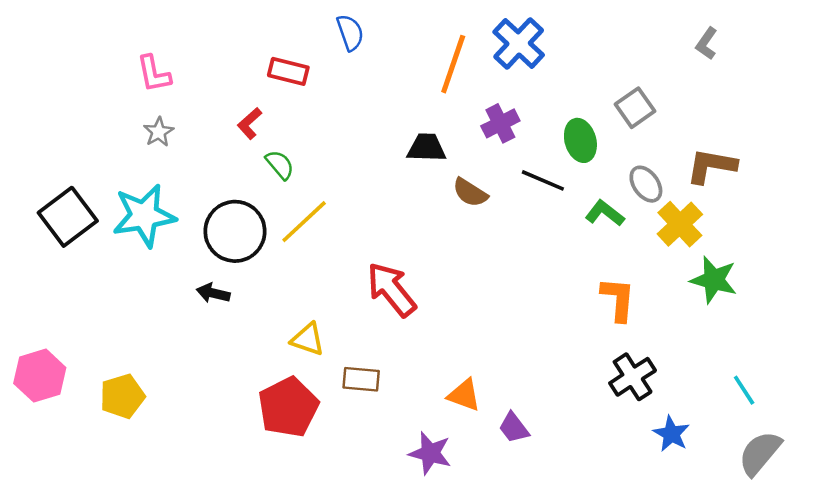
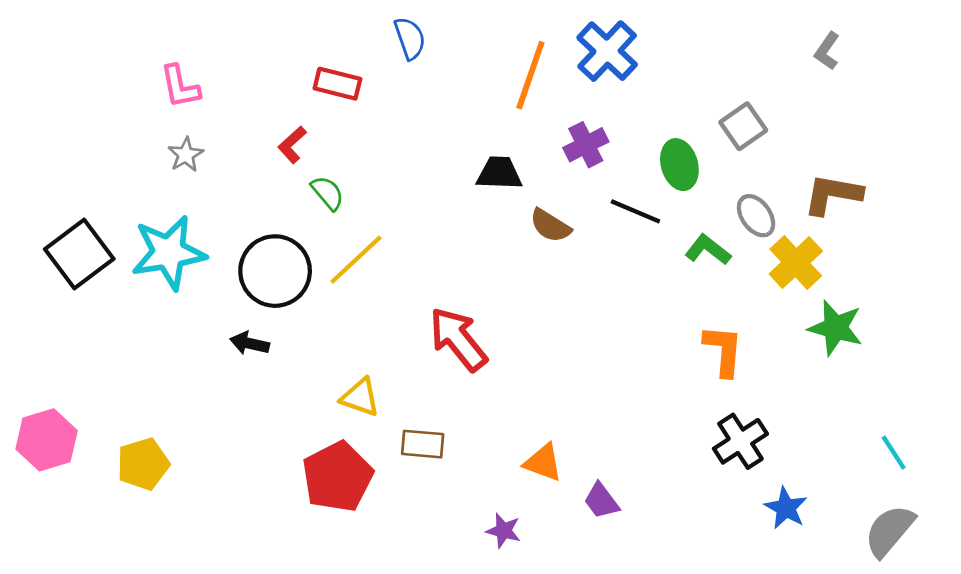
cyan line: (744, 390) -> (894, 453), moved
purple star: (430, 453) -> (503, 531), size x0.7

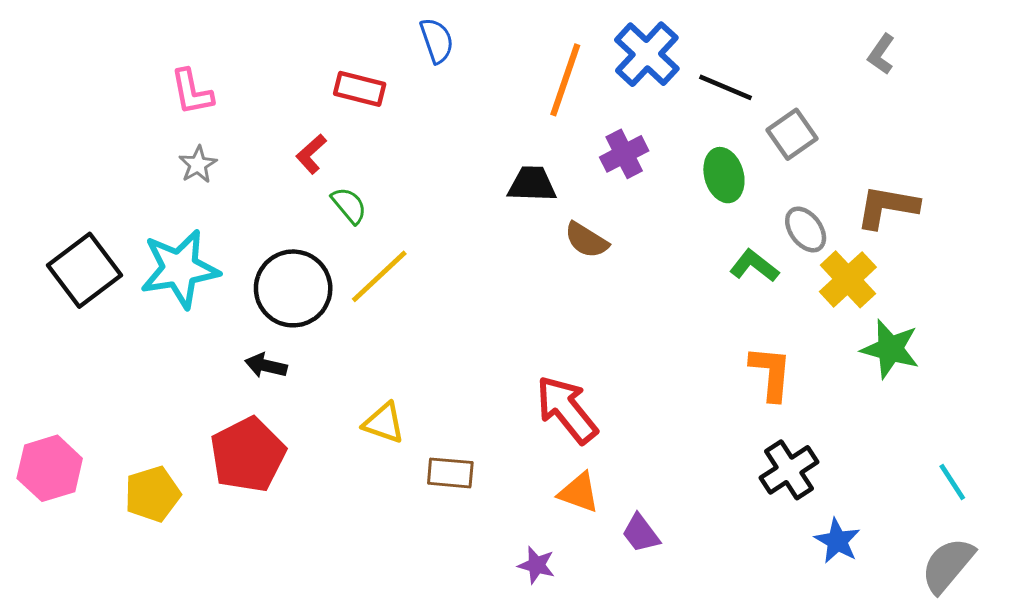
black line: (635, 211) -> (725, 87), moved
red arrow: (458, 339) -> (567, 409), moved
red pentagon: (337, 477) -> (248, 455), moved

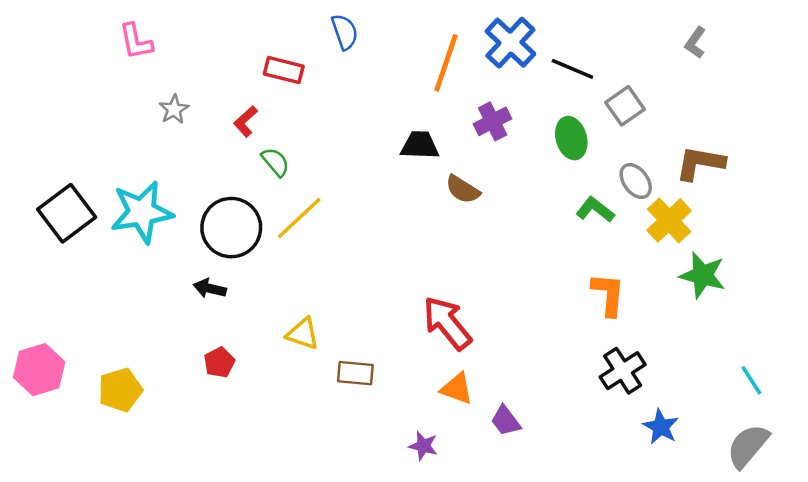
pink L-shape: (192, 92) -> (136, 41), moved
gray star: (198, 164) -> (174, 109), moved
red pentagon: (248, 455) -> (219, 362), moved, size x0.5

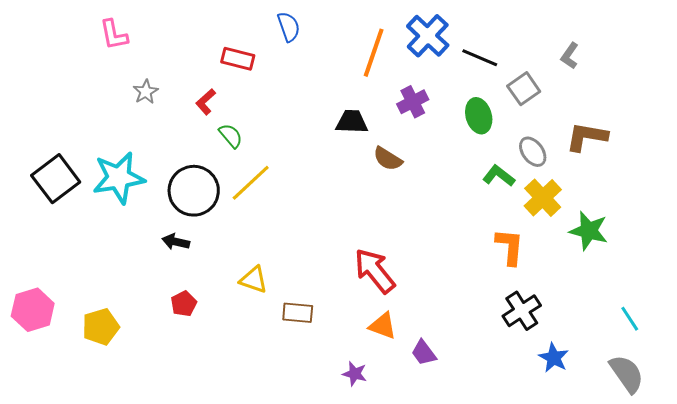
gray L-shape: (695, 43) -> (570, 56), moved
yellow cross: (669, 220) -> (543, 198), moved
gray semicircle: (748, 446) -> (627, 374), turned 105

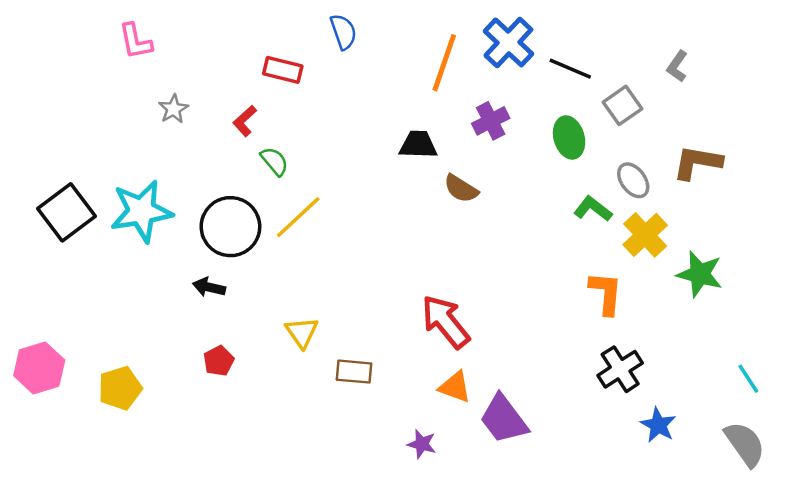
yellow triangle: (254, 280) -> (302, 332), turned 36
purple trapezoid: (424, 353) -> (504, 419), size x1.6

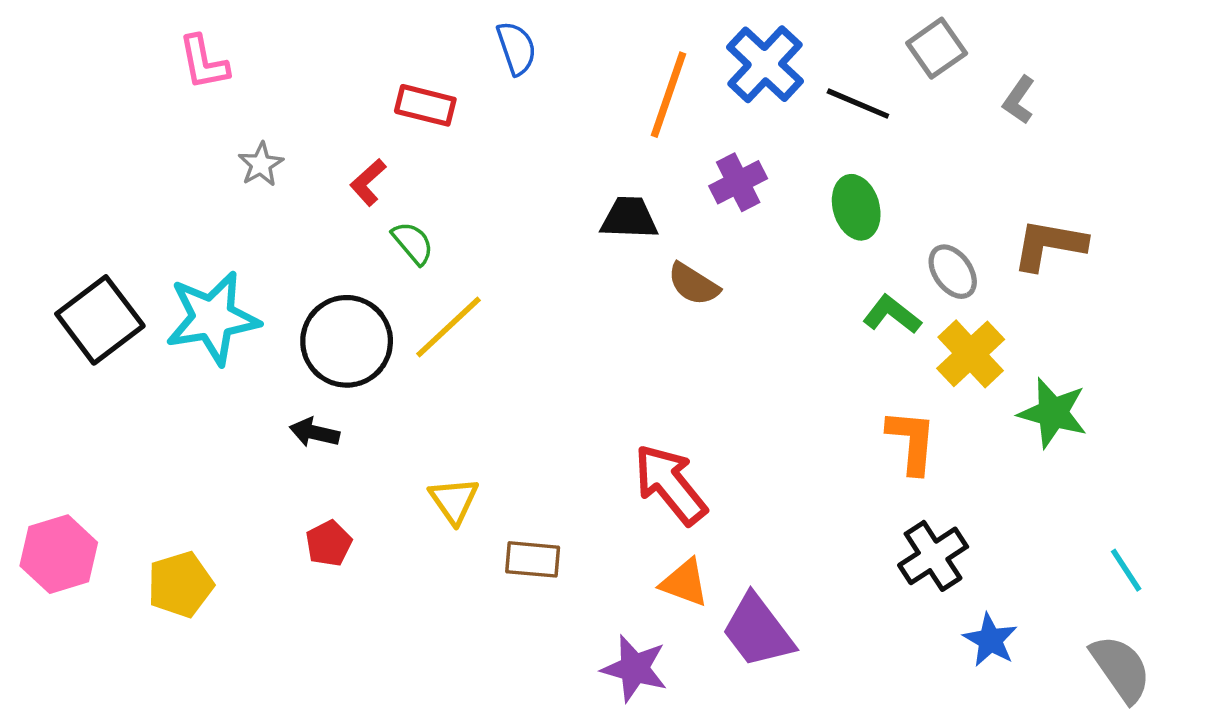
gray square: (623, 105) -> (937, 48), moved
purple star: (422, 444) -> (634, 669), size x1.5

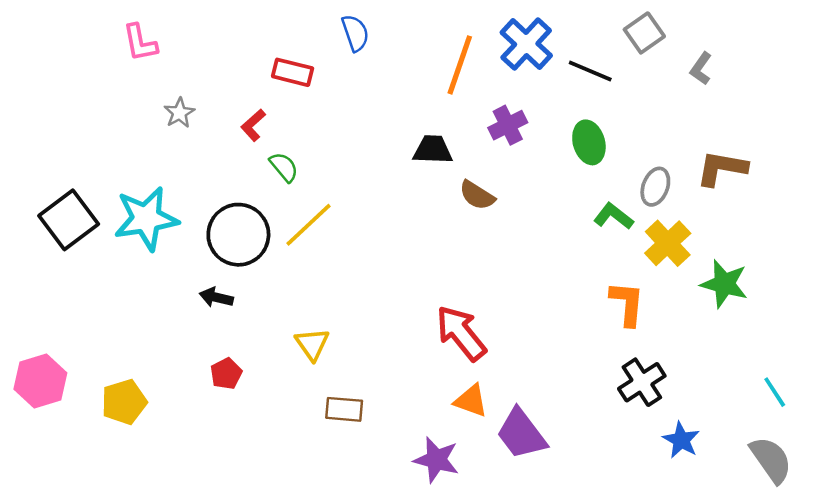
gray ellipse: (953, 272) -> (655, 187), turned 57
brown rectangle: (533, 559) -> (344, 409), moved

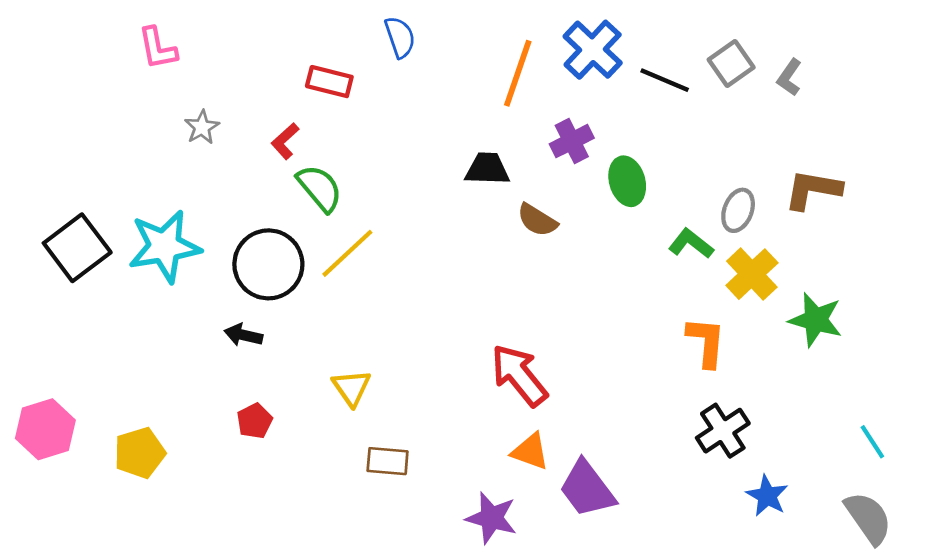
gray square: (644, 33) -> (731, 64), moved
green ellipse: (589, 142) -> (627, 181), moved
green semicircle: (284, 167) -> (320, 188), size x1.4

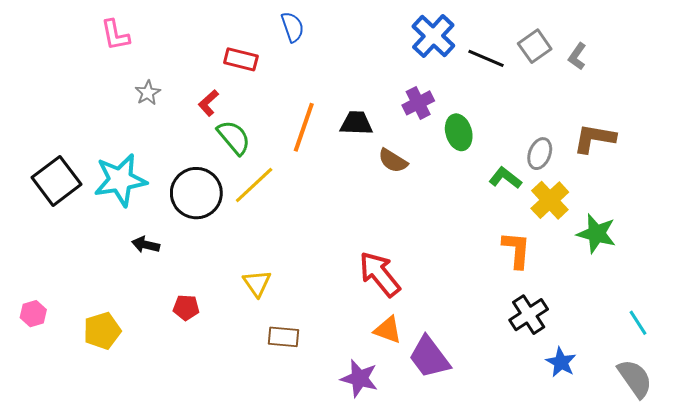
orange line: (518, 73) -> (304, 127), moved
black arrow: (243, 335) -> (146, 245), moved
red pentagon: (255, 421) -> (186, 308), turned 30
pink hexagon: (45, 429) -> (33, 314), size x0.6

